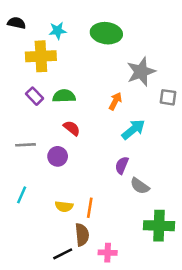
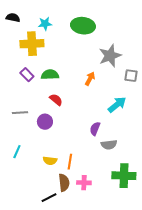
cyan arrow: (133, 129) -> (117, 105), moved
gray semicircle: (140, 186) -> (109, 145), turned -42
pink cross: (108, 253) -> (84, 183), moved

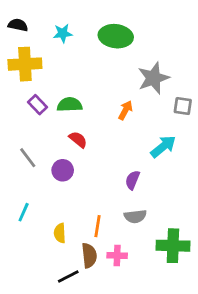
yellow cross: (32, 44) -> (25, 64), moved
gray line: (20, 113) -> (28, 158), turned 56
gray semicircle: (109, 145) -> (135, 216), moved
yellow semicircle: (50, 161) -> (60, 233), moved, turned 80

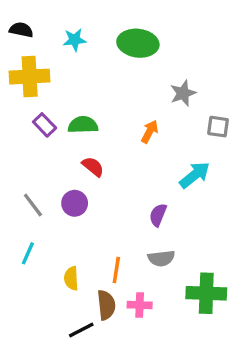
gray star: (153, 78) -> (183, 93), size x0.7
gray line: (28, 158) -> (33, 205), moved

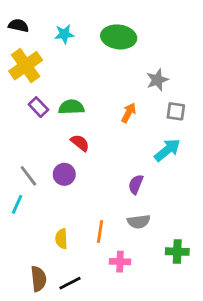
yellow cross: (30, 77) -> (26, 66), turned -32
gray square: (218, 127) -> (176, 111), moved
cyan line: (28, 253) -> (17, 204), moved
green cross: (206, 293) -> (177, 252), size x0.7
brown semicircle: (106, 305) -> (38, 279), moved

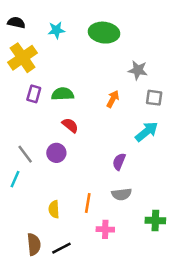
gray star: (157, 80) -> (138, 70), turned 30
purple rectangle: (38, 107) -> (34, 94), turned 60

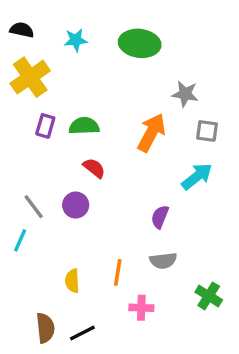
orange arrow: (113, 99) -> (151, 133), size x1.6
green cross: (155, 221) -> (209, 296), turned 30

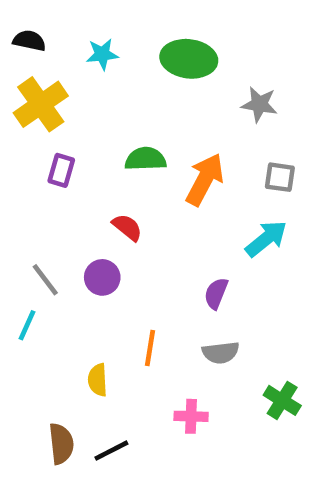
gray star: (185, 94) -> (259, 104), moved
green semicircle: (84, 126) -> (145, 159), moved
orange line: (118, 272) -> (150, 348), moved

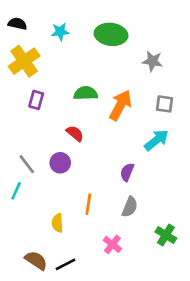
gray semicircle: (221, 353) -> (130, 207), turned -60
pink cross: (191, 416) -> (112, 244), turned 36
brown semicircle: (61, 444) -> (36, 260), turned -50

